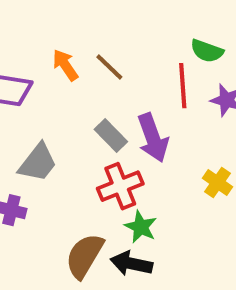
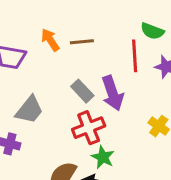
brown line: (109, 67) -> (82, 42), turned -50

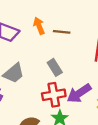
purple arrow: (112, 93) -> (79, 93), moved, turned 65

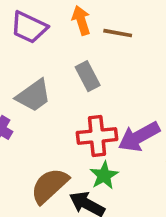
gray rectangle: (55, 67) -> (88, 76), moved

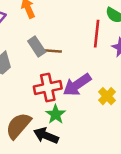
brown line: (118, 33) -> (52, 51), moved

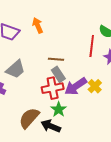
gray rectangle: (37, 46) -> (58, 74), moved
yellow cross: (107, 96) -> (95, 86), moved

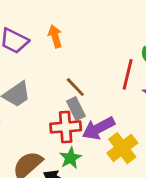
brown line: (56, 59) -> (75, 87), turned 35
yellow cross: (95, 86) -> (122, 148), moved, size x1.5

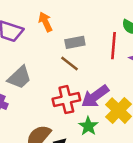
gray rectangle: (76, 109) -> (75, 42), moved, turned -66
green star: (70, 158) -> (88, 126), moved

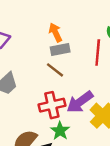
orange arrow: (45, 22) -> (56, 32), moved
green star: (88, 126) -> (60, 131), moved

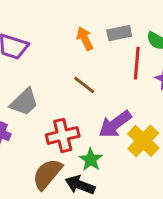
gray rectangle: (60, 49) -> (119, 33), moved
red cross: (52, 105) -> (63, 135), moved

